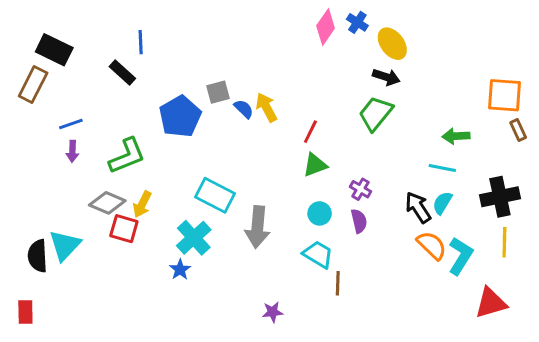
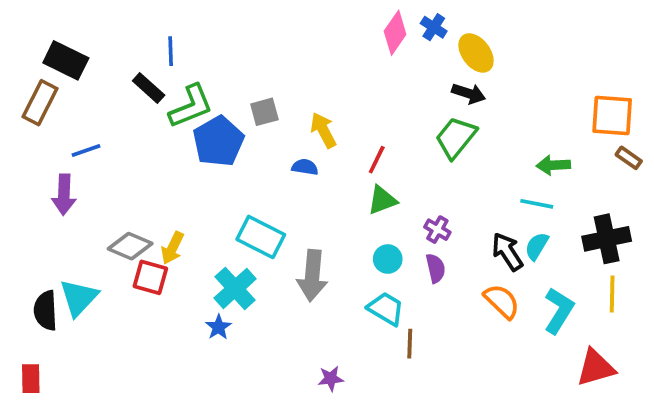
blue semicircle: (244, 109) -> (305, 167), moved, turned -35
brown rectangle: (518, 130) -> (629, 158), turned -30
purple arrow: (72, 151) -> (64, 195), moved, size x1.5
green L-shape: (127, 156) -> (191, 106), moved
orange semicircle: (432, 245) -> (502, 301), moved

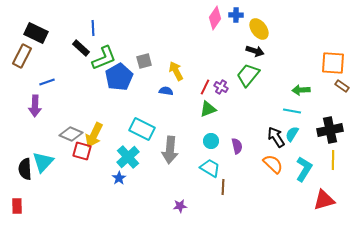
blue cross: (434, 27) -> (236, 15), turned -32
purple cross: (437, 230) -> (221, 87), moved
yellow arrow: (172, 248) -> (94, 135), size x1.4

